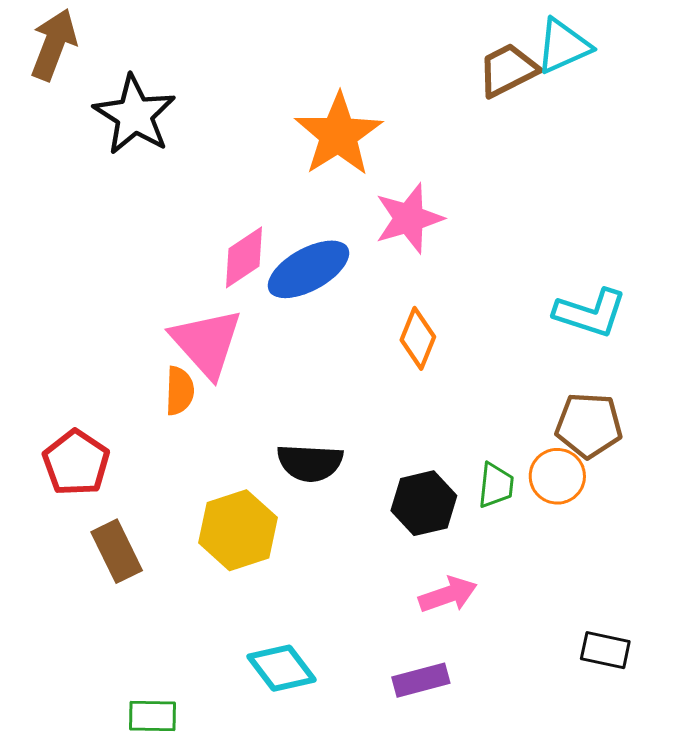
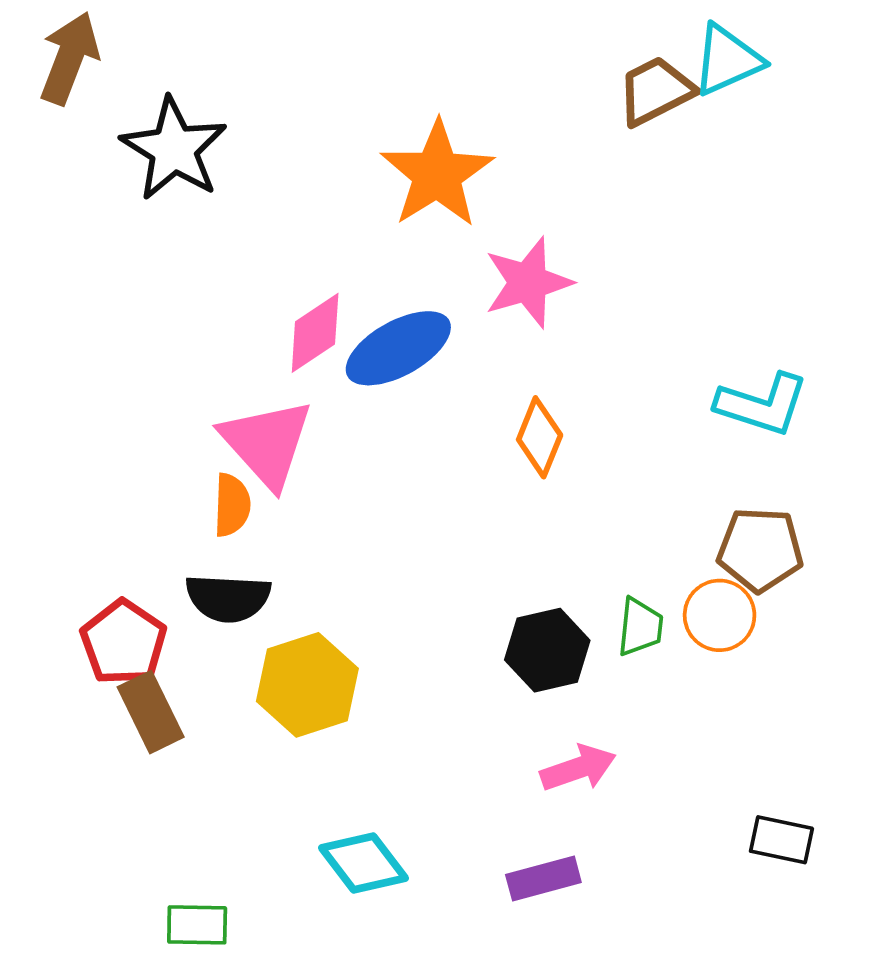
red pentagon: (76, 463) -> (124, 642), moved
black semicircle: (310, 463) -> (228, 598), moved

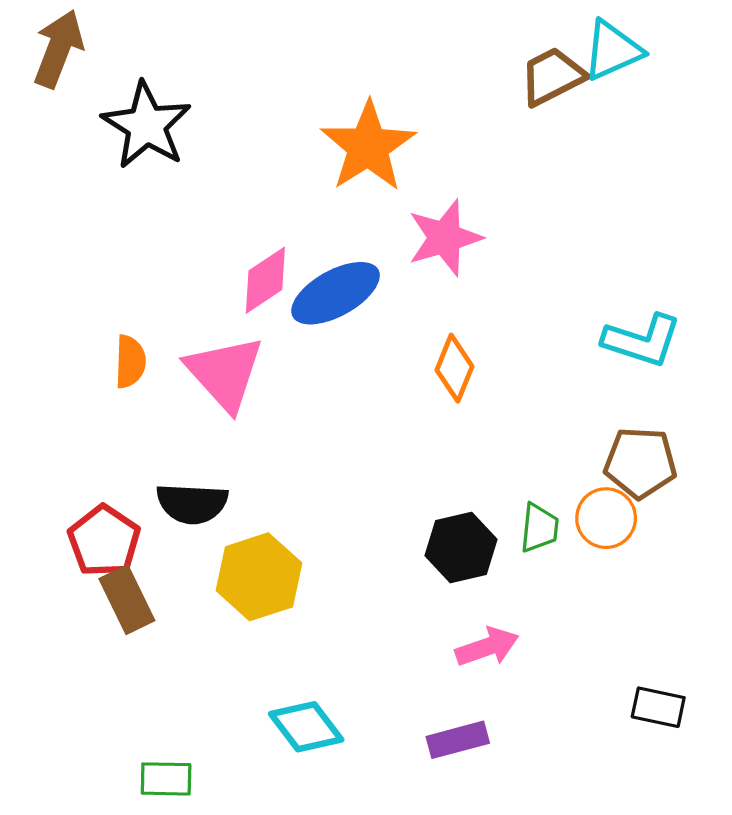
orange semicircle: (232, 505) -> (130, 362), moved

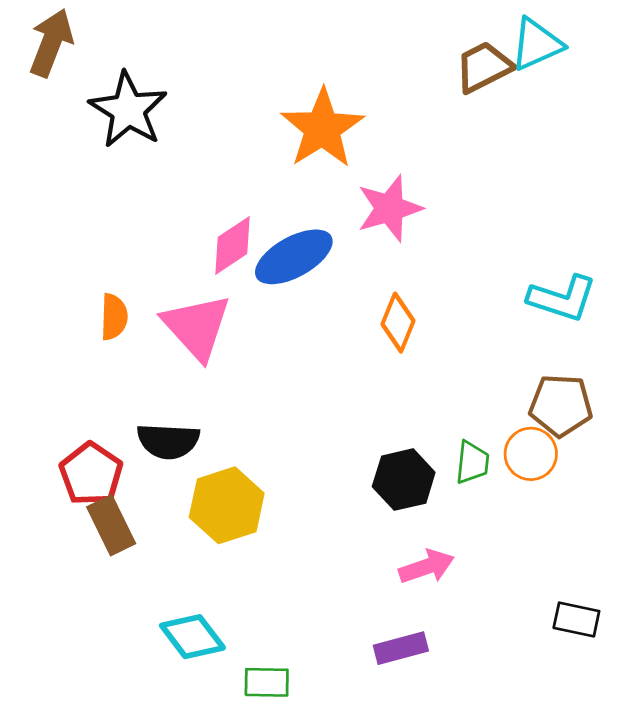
cyan diamond: (306, 727) -> (192, 637), moved
green rectangle: (166, 779) -> (267, 682), moved

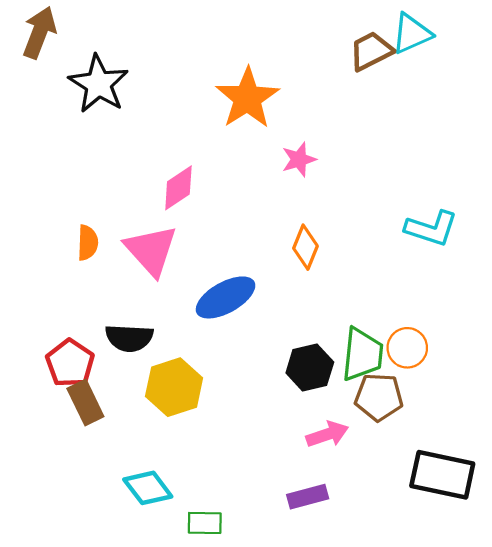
pink star: (389, 208) -> (299, 159), size x0.7
blue ellipse: (294, 257) -> (226, 297), moved
brown pentagon: (561, 405) -> (379, 397), moved
green trapezoid: (472, 462) -> (362, 354), size x1.6
black rectangle: (576, 619) -> (442, 475), size x1.8

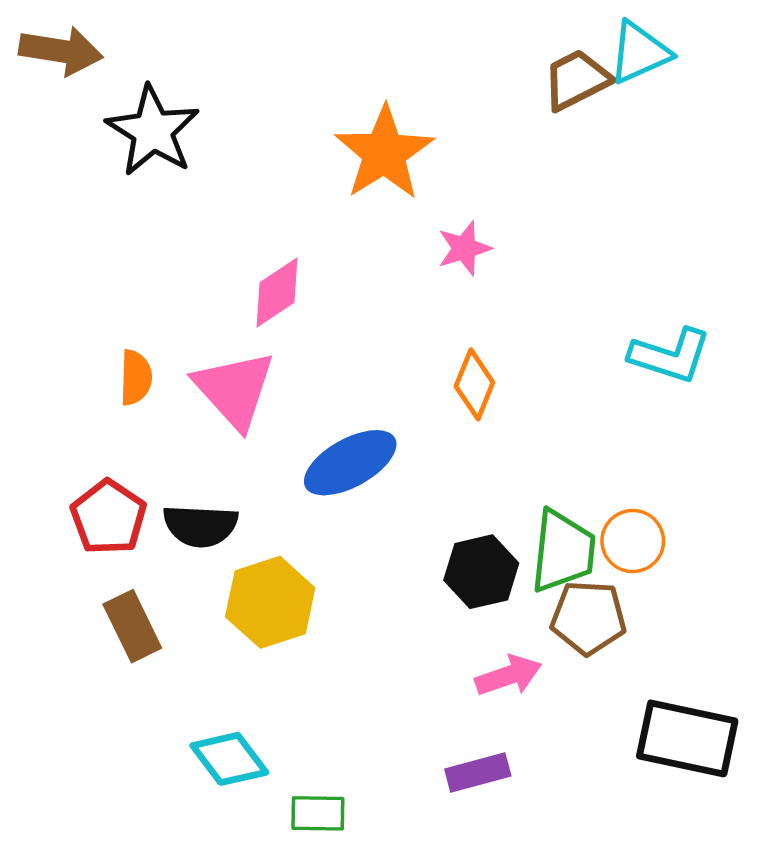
brown arrow: (39, 33) -> (61, 51), turned 78
red pentagon: (70, 363) -> (108, 517), moved

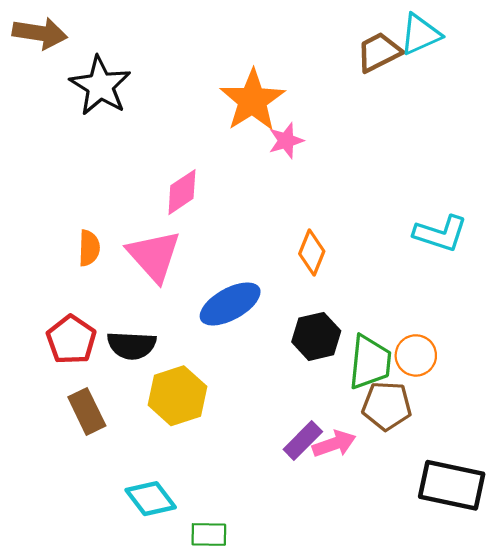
pink star: (464, 248) -> (286, 141), moved
black hexagon: (481, 572) -> (316, 336), moved
purple rectangle: (478, 773) -> (303, 440), moved, turned -30

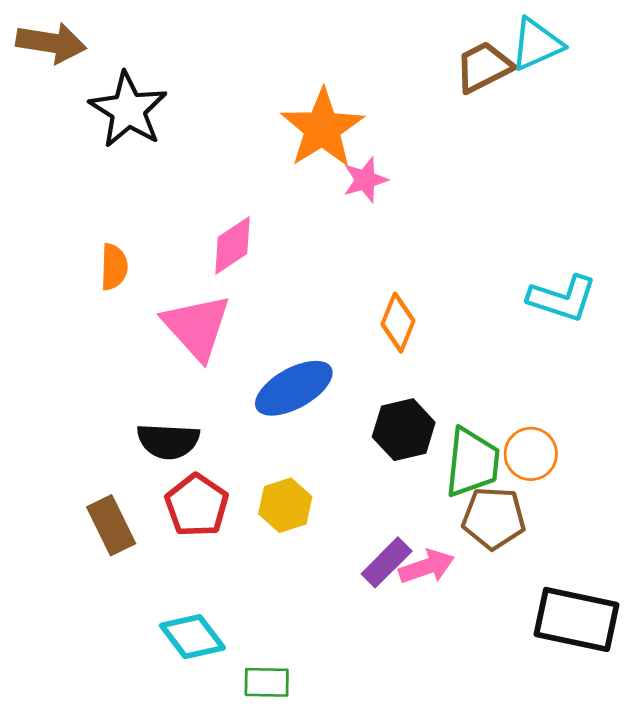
orange semicircle: (89, 248) -> (114, 267), moved
red pentagon: (71, 340) -> (197, 505), moved
yellow hexagon: (177, 396) -> (285, 505), moved, size x0.7

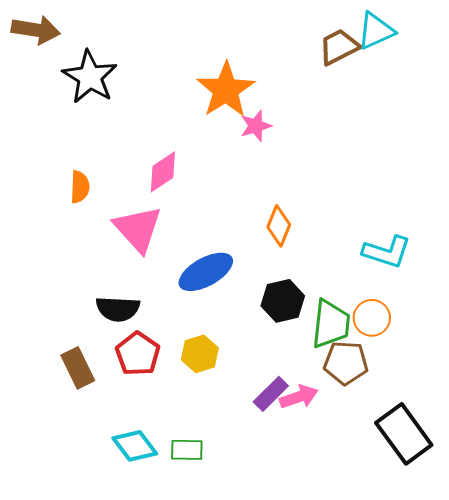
cyan L-shape: (562, 298) -> (387, 252), moved
black rectangle: (576, 619) -> (404, 434), turned 42
green rectangle: (267, 682) -> (187, 450), moved

